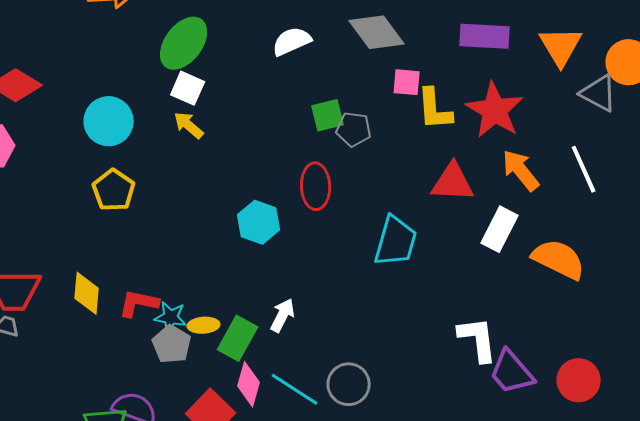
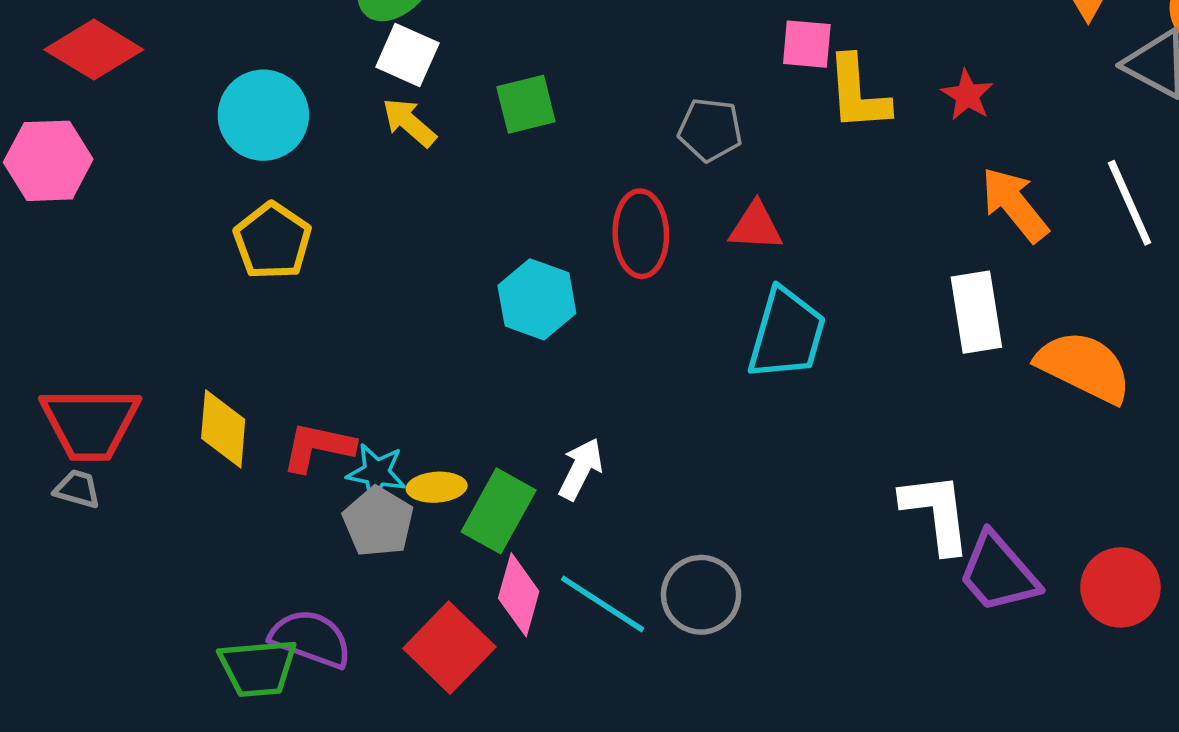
red star: (495, 110) -> (967, 95), size x0.5
green square: (328, 115) -> (526, 104), moved
red triangle: (453, 182) -> (756, 226), moved, size x0.7
white rectangle: (500, 229) -> (976, 312), turned -36

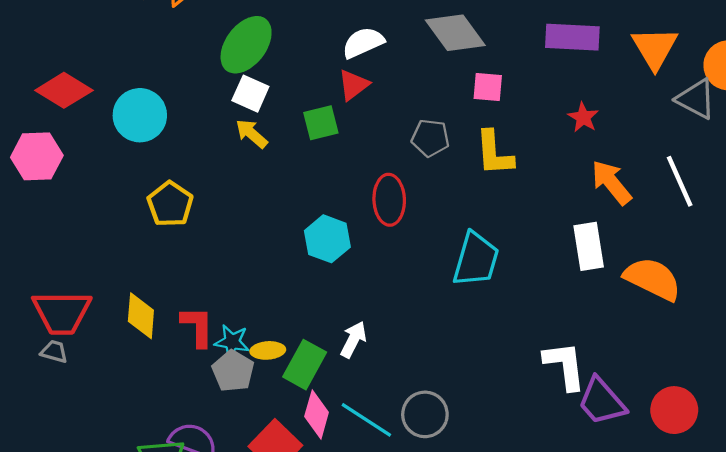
yellow L-shape: (858, 93) -> (494, 153), moved
cyan circle: (263, 115) -> (140, 115), moved
red triangle: (756, 226) -> (353, 85), moved, turned -40
red L-shape: (318, 447) -> (197, 327), turned 78

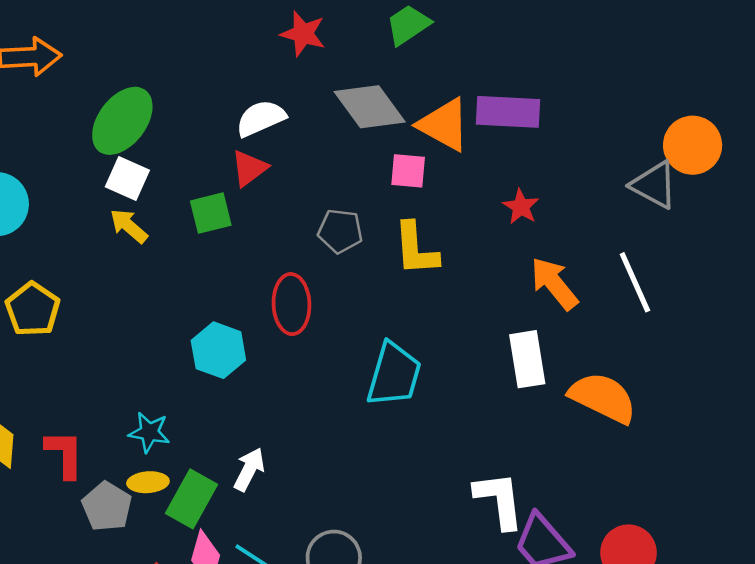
orange triangle: (655, 48) -> (444, 125), moved, turned -30
cyan star: (232, 342) -> (149, 432), moved

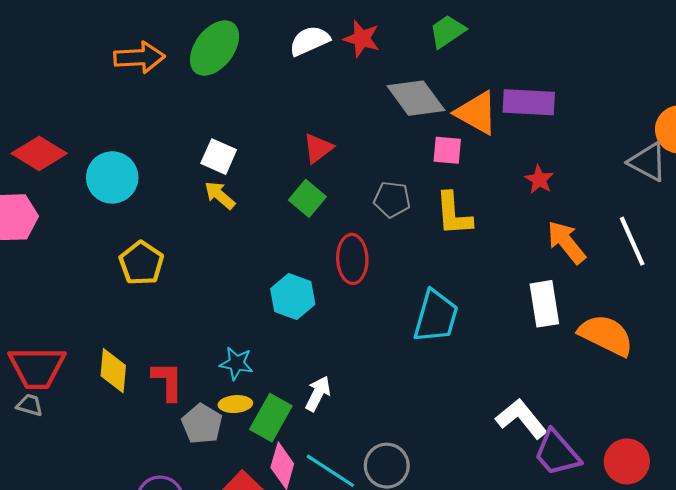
white semicircle: (261, 118) -> (309, 41), moved
green ellipse: (122, 121) -> (214, 48), moved
green square: (211, 213) -> (307, 198), moved, turned -36
white L-shape: (499, 500) -> (521, 419), turned -32

